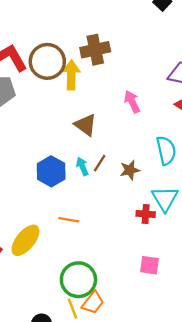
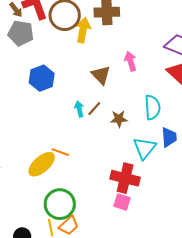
brown triangle: (86, 125) -> (101, 75), moved
blue hexagon: (51, 171) -> (42, 78), moved
red cross: (146, 214) -> (125, 178), moved, size x1.8
yellow ellipse: (25, 240) -> (42, 164), moved

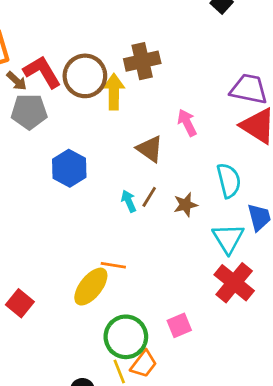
red cross: (125, 178) -> (234, 283), moved, turned 36
pink square: (122, 202) -> (179, 325), moved, turned -30

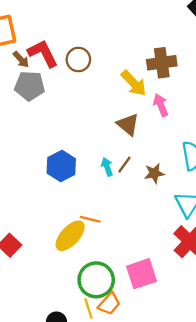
brown cross: (142, 61) -> (162, 63), moved
brown circle: (85, 76) -> (78, 60), size x0.7
yellow arrow: (114, 92) -> (134, 83), moved, turned 132
blue hexagon: (69, 168) -> (61, 166), moved
pink square: (179, 325) -> (141, 274), size x1.5

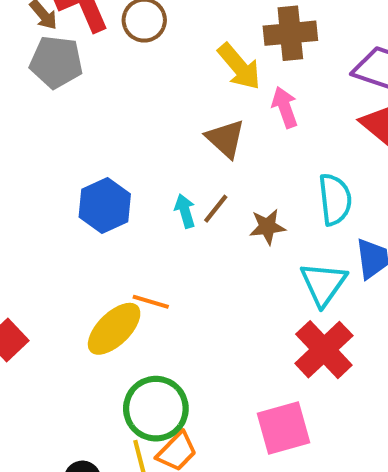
pink square: (141, 274) -> (284, 428), moved

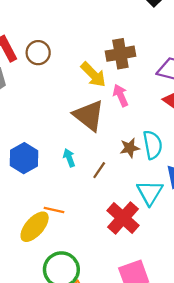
brown triangle: (225, 139) -> (89, 115), size x1.4
brown line: (216, 209) -> (99, 170), moved
brown star: (267, 227) -> (130, 148), moved
red cross: (324, 350) -> (123, 218), moved

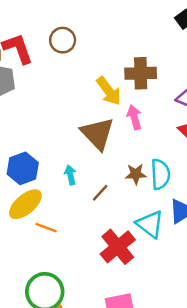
brown circle: (38, 53) -> (63, 40), moved
cyan triangle: (150, 193) -> (150, 224), turned -32
yellow ellipse: (35, 227) -> (25, 204), moved

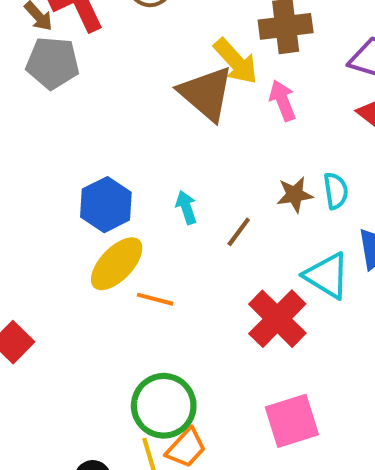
brown triangle: (98, 133) -> (206, 93), moved
cyan semicircle: (160, 174) -> (336, 191), size x0.7

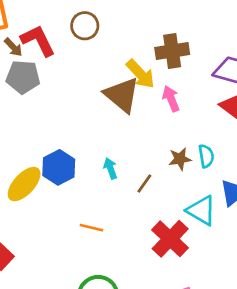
yellow ellipse: (117, 264) -> (24, 184), moved

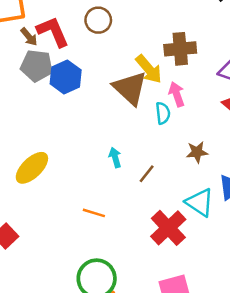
cyan semicircle: (206, 156) -> (163, 113), moved
brown star: (180, 159) -> (197, 152), moved
blue hexagon: (59, 167) -> (66, 77), moved

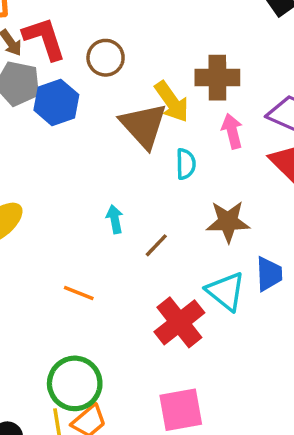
brown circle: (98, 20) -> (106, 58), moved
pink arrow: (177, 94) -> (232, 131), moved
brown star: (197, 152) -> (228, 222), size x1.4

